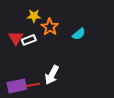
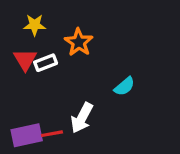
yellow star: (34, 16) -> (35, 25), moved
cyan semicircle: (79, 34) -> (124, 86), moved

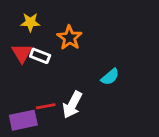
white rectangle: (46, 63) -> (40, 56), turned 42
red line: (52, 134) -> (46, 106), moved

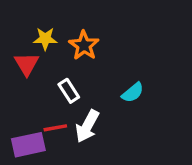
yellow star: (30, 22) -> (45, 39), moved
white rectangle: (40, 56) -> (69, 91), moved, turned 36

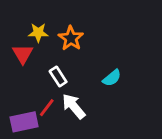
white arrow: (87, 126) -> (74, 106), turned 112
red line: (55, 128) -> (47, 108), turned -42

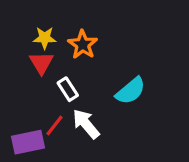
red triangle: (23, 54) -> (41, 63), moved
cyan semicircle: (112, 78) -> (131, 91), size x1.4

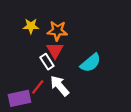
orange star: (83, 45) -> (57, 31), turned -30
red triangle: (41, 63) -> (55, 50), moved

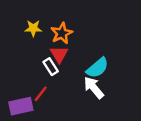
orange star: (57, 31) -> (62, 33), turned -30
white arrow: (60, 86) -> (94, 88), moved

